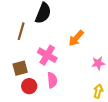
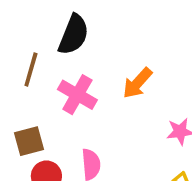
pink cross: (47, 55) -> (77, 95), moved

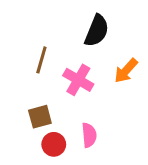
black semicircle: (74, 35) -> (97, 31), moved

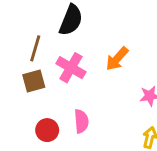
black semicircle: (97, 31) -> (71, 20), moved
brown square: (40, 117) -> (34, 81), moved

